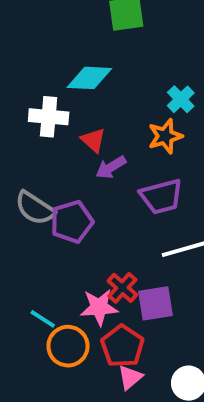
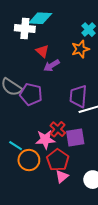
white cross: (49, 117) -> (25, 29), moved
purple trapezoid: (161, 196) -> (78, 96), moved, turned 110
purple pentagon: (72, 222) -> (31, 94), turned 30

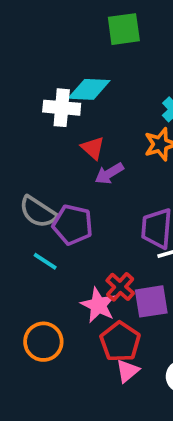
pink star: (45, 139) -> (98, 305), turned 30
cyan line: (16, 146) -> (45, 261), moved
orange circle: (29, 160) -> (43, 342), moved

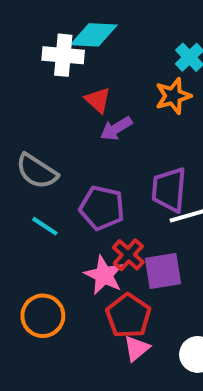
purple pentagon: (73, 225) -> (102, 208), moved

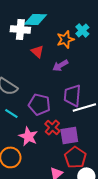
orange star: (173, 96) -> (65, 39), moved
purple arrow: (116, 129) -> (60, 65), moved
pink star: (104, 275) -> (28, 136), moved
red pentagon: (128, 316) -> (75, 157), moved

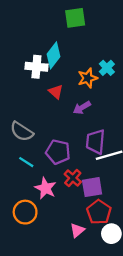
cyan diamond: (35, 19) -> (53, 55), turned -55

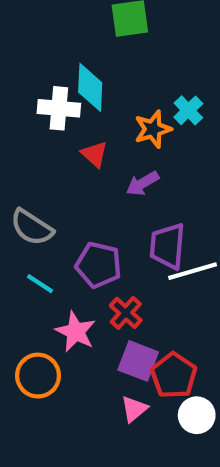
cyan diamond: (53, 55) -> (90, 87), turned -35
purple square: (92, 187) -> (138, 361), moved, turned 30

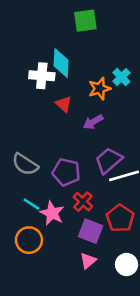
gray semicircle: (32, 227) -> (25, 164), moved
purple trapezoid: (167, 246) -> (109, 160), turned 44
cyan line: (40, 284) -> (32, 204), moved
red pentagon: (174, 376) -> (120, 218), moved

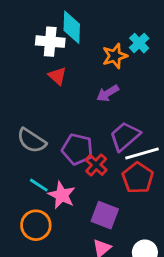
red triangle: (64, 104) -> (57, 76), moved
red cross: (83, 202) -> (96, 165), moved
red pentagon: (120, 218) -> (138, 178), moved

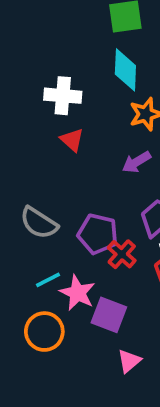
cyan diamond: (72, 27) -> (125, 70), moved
cyan line: (39, 185) -> (48, 280), turned -60
purple square: (105, 215) -> (109, 315), moved

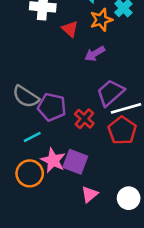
red triangle: (72, 140) -> (70, 29), moved
purple pentagon: (98, 234) -> (52, 107), moved
pink star: (78, 293) -> (53, 160), moved

